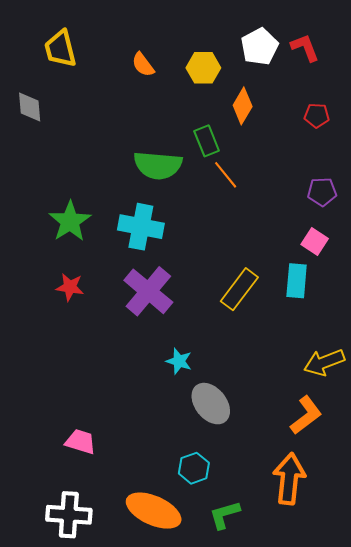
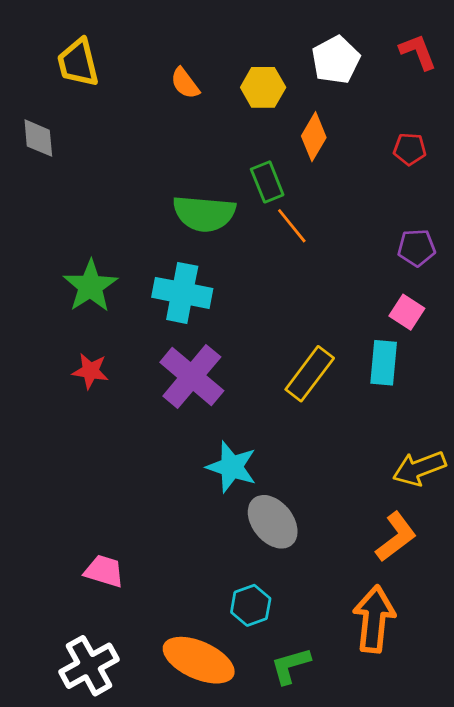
red L-shape: (305, 48) -> (418, 52), moved
cyan star: (179, 361) -> (232, 467), size x1.5
white cross: (69, 515) -> (89, 666), turned -33

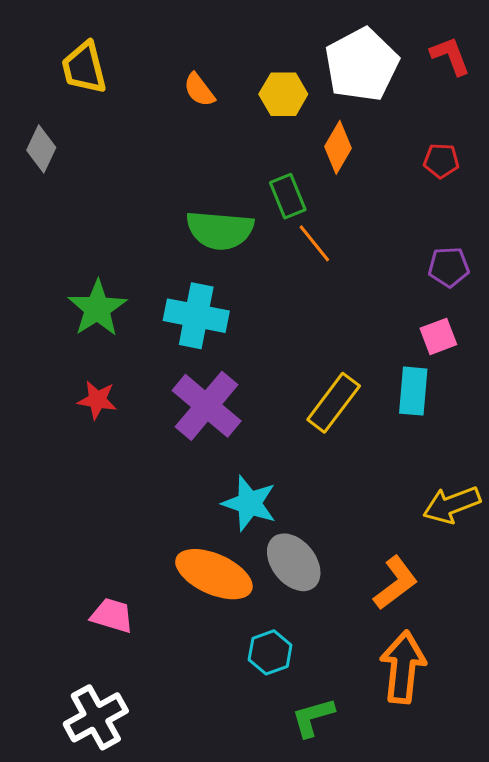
white pentagon: (336, 60) -> (362, 65), size x1.4
gray diamond: (38, 138) -> (41, 149), turned 30
pink square: (407, 312) -> (438, 336), turned 36
orange L-shape: (396, 537) -> (396, 583), moved
orange ellipse: (199, 660) -> (214, 574), moved

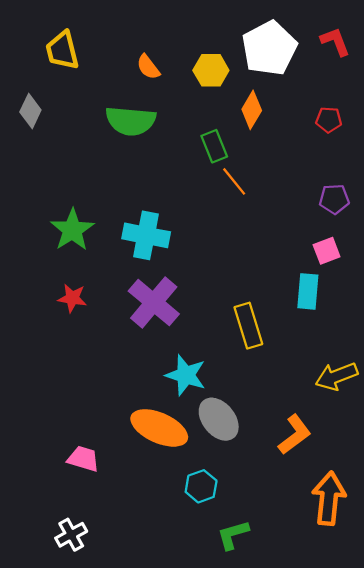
green semicircle: (220, 230) -> (131, 121), moved
yellow rectangle: (334, 403) -> (248, 326), moved, turned -54
orange arrow: (403, 667) -> (329, 498), moved
white cross: (96, 717) -> (71, 535), size x0.7

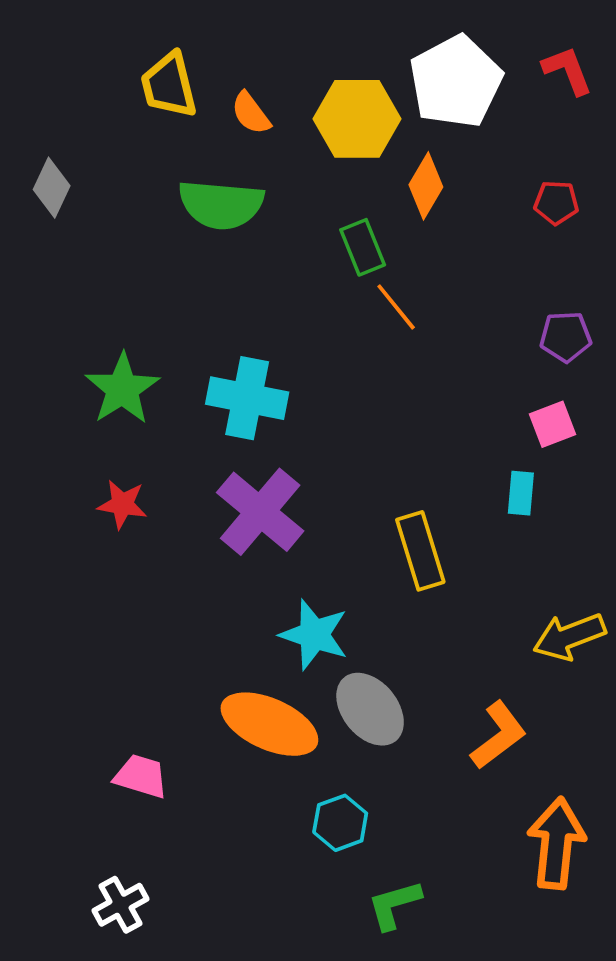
yellow trapezoid: (62, 50) -> (169, 85), moved
yellow hexagon: (211, 70) -> (357, 119), size x1.4
cyan rectangle: (308, 291) -> (521, 493), size x0.7

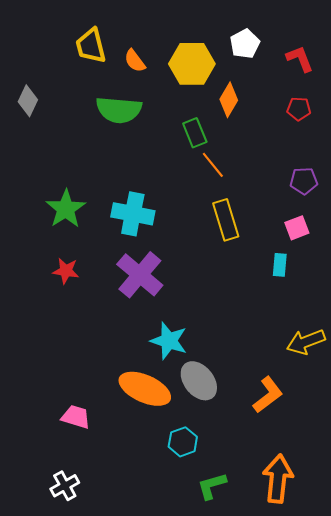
red L-shape: (567, 70) -> (300, 59), moved
white pentagon: (456, 82) -> (245, 44), size x0.6
yellow rectangle: (420, 551) -> (226, 220), moved
orange arrow: (556, 843) -> (278, 479), moved

